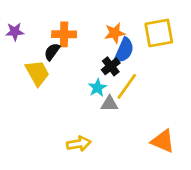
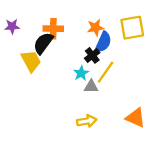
black semicircle: (52, 52) -> (43, 43), size x1.5
yellow arrow: (79, 144) -> (87, 121), moved

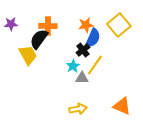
yellow square: (132, 28) -> (119, 25), turned -30

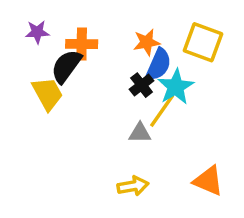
purple star: (11, 24) -> (37, 32), moved
yellow square: (119, 25) -> (203, 42), turned -30
cyan star: (73, 66) -> (176, 87), moved, size x1.5

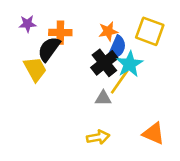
black cross: (142, 85) -> (104, 63), size x1.5

